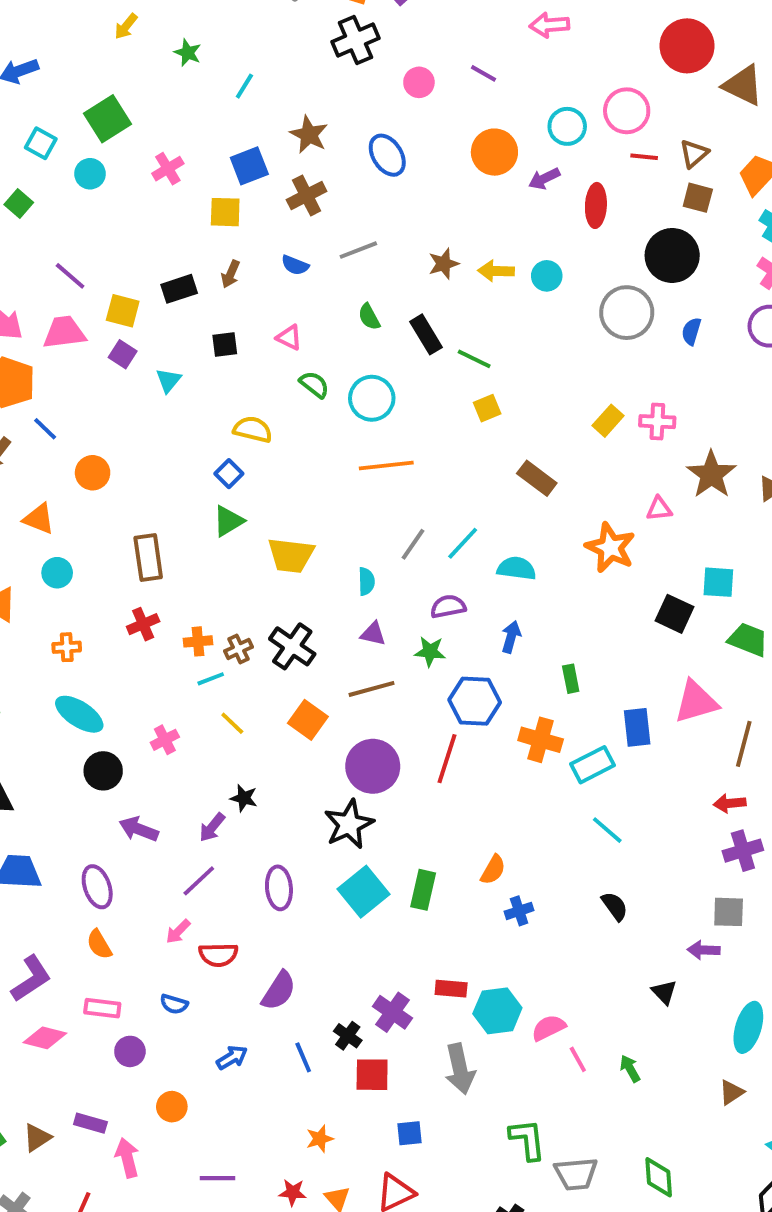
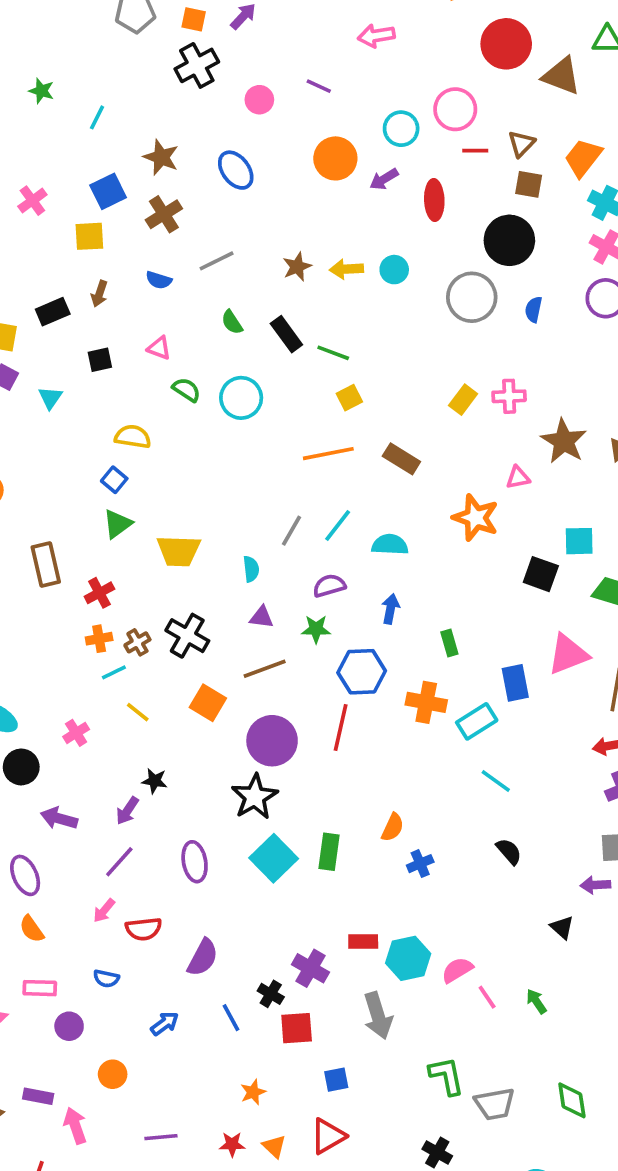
orange line: (386, 466) -> (328, 454), moved
red cross: (143, 624) -> (99, 593), moved

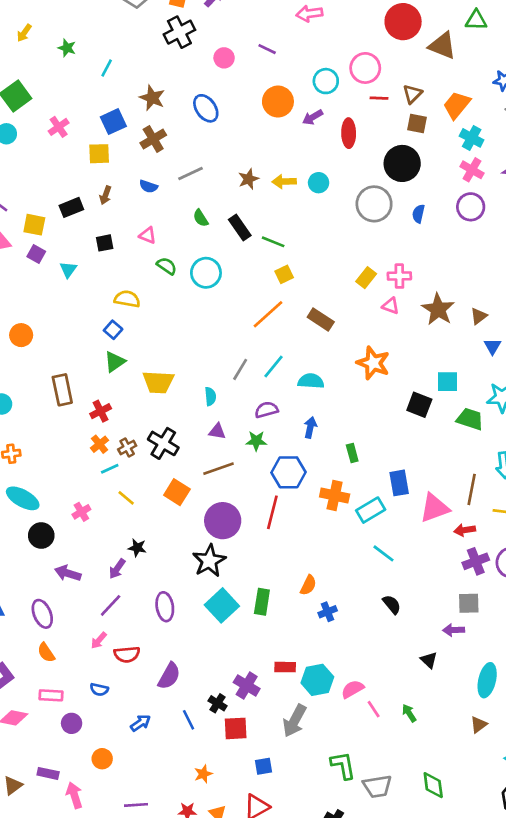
orange line: (328, 454) -> (268, 314), turned -32
pink triangle: (518, 477) -> (391, 306), moved, turned 30
orange cross: (99, 639) -> (100, 444), turned -30
pink triangle: (568, 654) -> (434, 508), moved
gray arrow: (378, 1016) -> (295, 721), turned 44

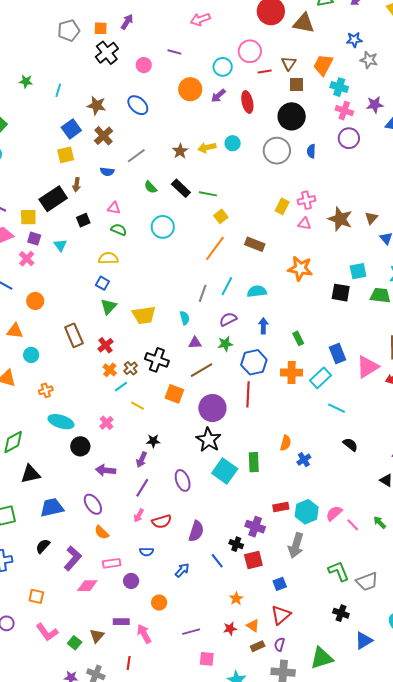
pink cross: (59, 127) -> (27, 259), moved
black rectangle: (71, 207) -> (53, 199), size x1.5
green semicircle: (167, 266) -> (119, 230), moved

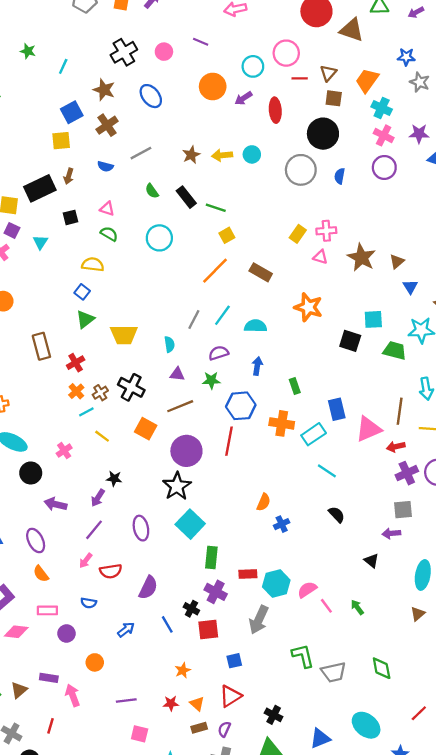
black cross: (107, 53) -> (124, 52), moved
green rectangle: (254, 462) -> (211, 558), moved
black cross: (341, 613) -> (274, 715), moved

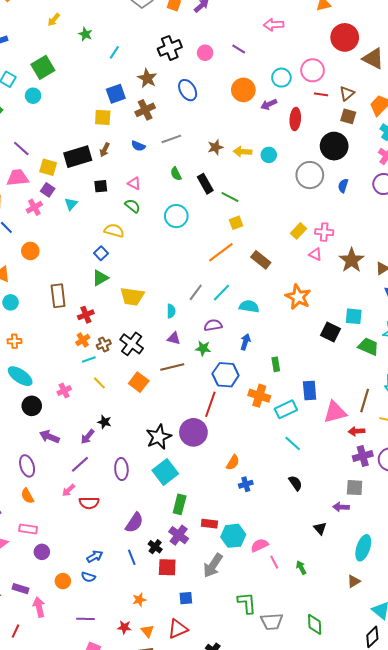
purple circle: (186, 451) -> (193, 432), moved
purple semicircle: (148, 588) -> (134, 523), moved
blue semicircle: (89, 603) -> (88, 577), moved

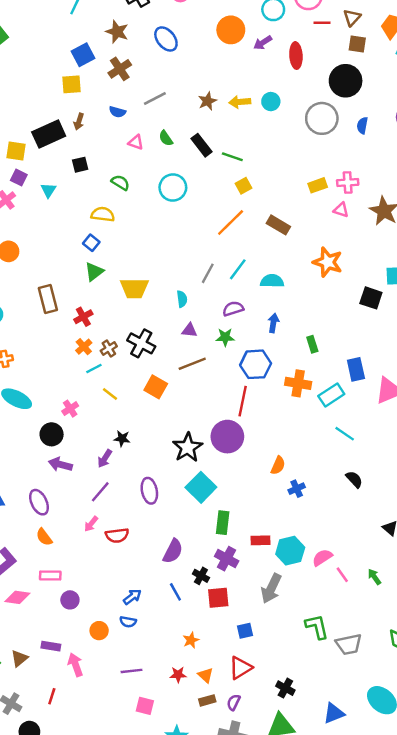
pink triangle: (134, 183) -> (136, 142), moved
yellow rectangle: (299, 231) -> (318, 185), turned 35
black circle: (32, 406) -> (52, 434), moved

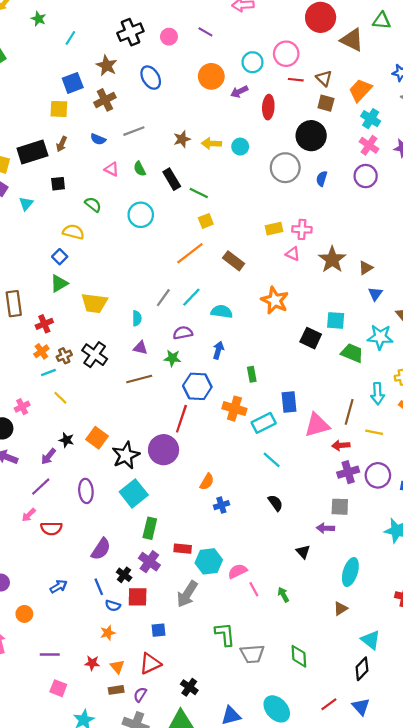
brown triangle: (352, 18) -> (324, 78), turned -35
orange square: (156, 387) -> (97, 438), moved
blue semicircle: (128, 622) -> (113, 606), moved

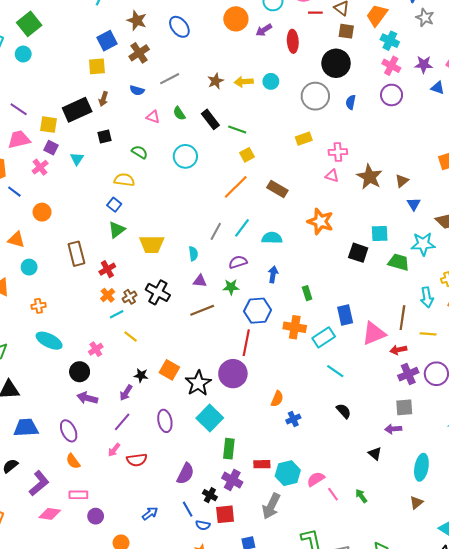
yellow rectangle: (274, 229) -> (304, 139), moved

